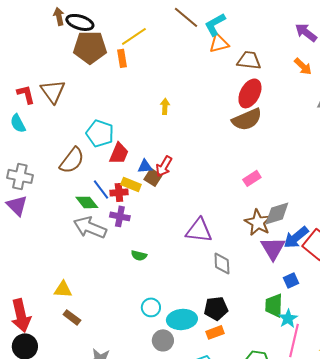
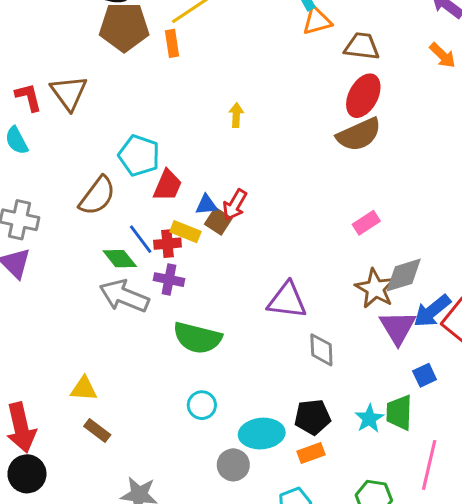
green semicircle: (139, 255) -> (197, 338), size x2.0
cyan circle: (151, 307) -> (202, 405), moved
cyan star: (288, 318) -> (369, 419), moved

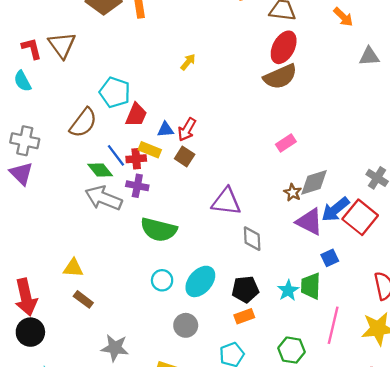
yellow arrow: (236, 115) -> (188, 62), turned 36
brown square: (218, 221) -> (185, 156), moved
brown star: (375, 289) -> (293, 193), size x0.6
purple triangle: (398, 327) -> (310, 222), turned -32
cyan ellipse: (262, 434) -> (200, 281), moved, turned -44

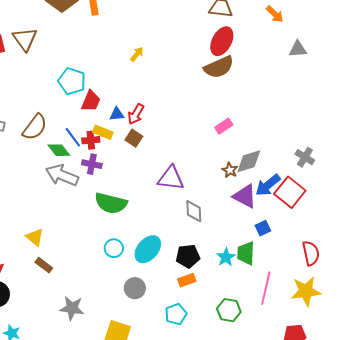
brown semicircle: (83, 123) -> (35, 127), moved
yellow triangle: (73, 268) -> (35, 237), turned 36

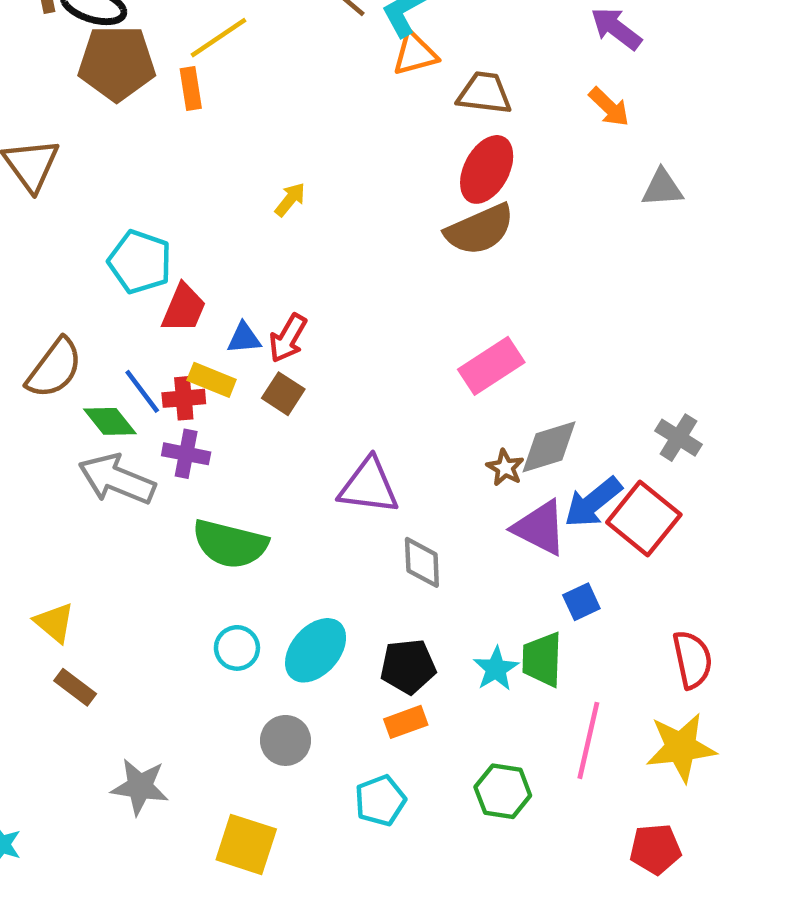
pink rectangle: (224, 126) -> (491, 366), size x1.5

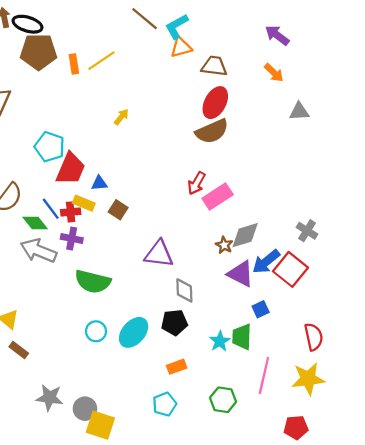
yellow line: (218, 38) -> (102, 61), moved
red trapezoid: (184, 308) -> (71, 169), size x1.4
red arrow: (288, 338) -> (197, 183), moved
black pentagon: (408, 666) -> (174, 322), moved
gray circle: (286, 740) -> (85, 409), moved

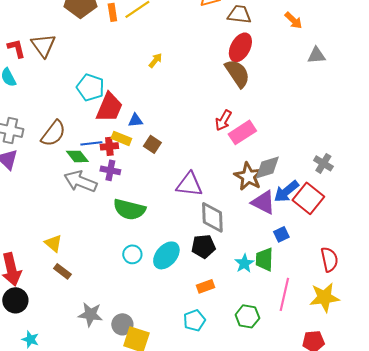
brown semicircle: (212, 131) -> (237, 73), turned -100
blue line: (51, 209) -> (91, 143), turned -60
brown star: (224, 245) -> (248, 176), size x1.8
gray diamond: (184, 290) -> (212, 217), size x1.4

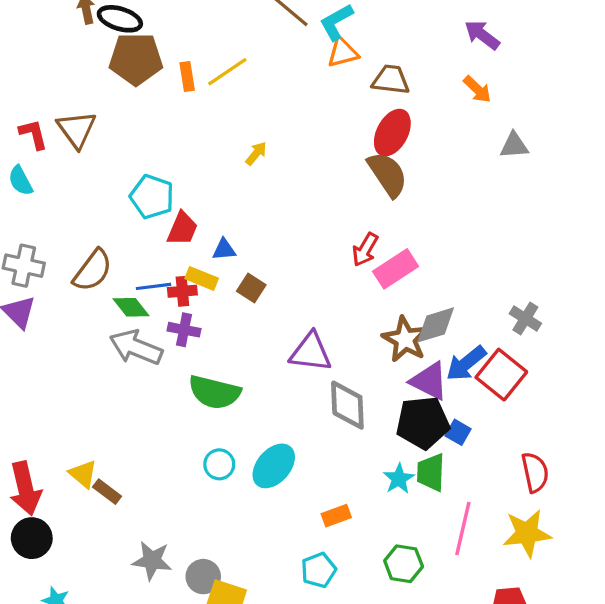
red trapezoid: (109, 107) -> (182, 229), size x0.7
blue square: (281, 234) -> (458, 432), turned -35
yellow triangle: (53, 243) -> (83, 474), moved
black pentagon: (203, 246) -> (423, 423), moved, size x1.4

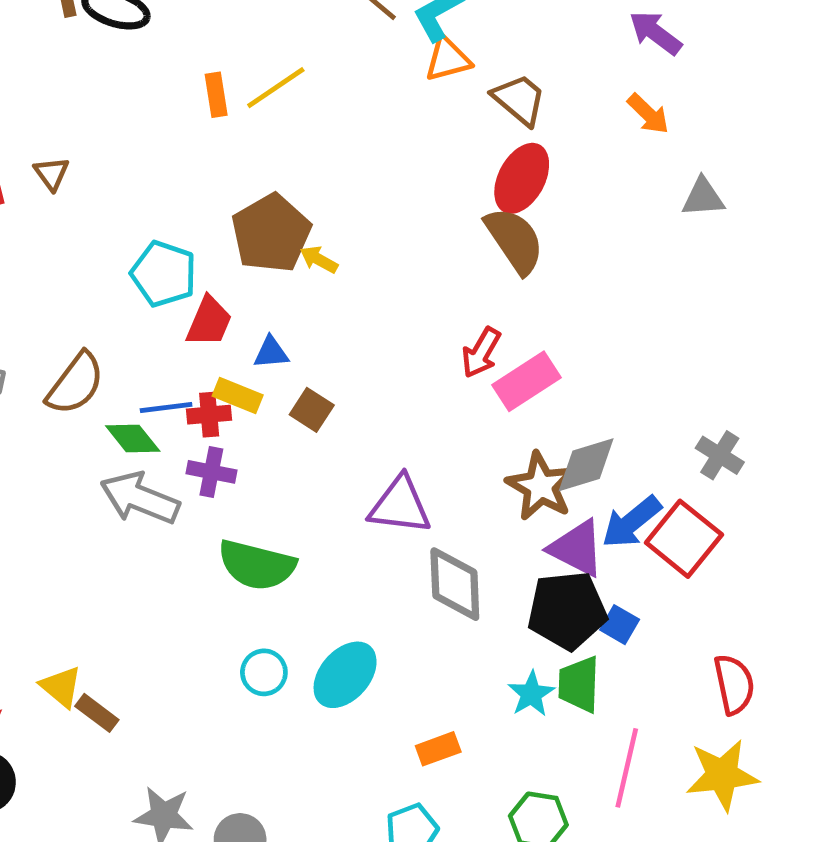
brown pentagon: (136, 59) -> (271, 233), moved, turned -30
brown trapezoid: (391, 80) -> (519, 100), turned 33
brown triangle: (77, 129) -> (52, 174), size x0.6
yellow arrow: (256, 153) -> (319, 259), moved, turned -100

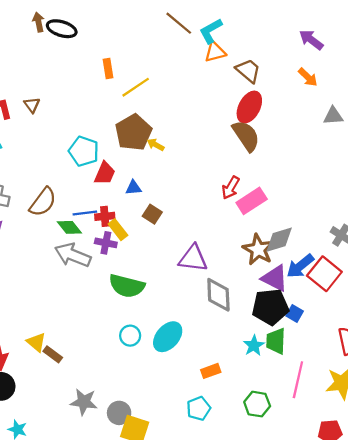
yellow line: (276, 88) -> (136, 87), moved
yellow rectangle: (238, 396) -> (118, 230), moved, turned 30

